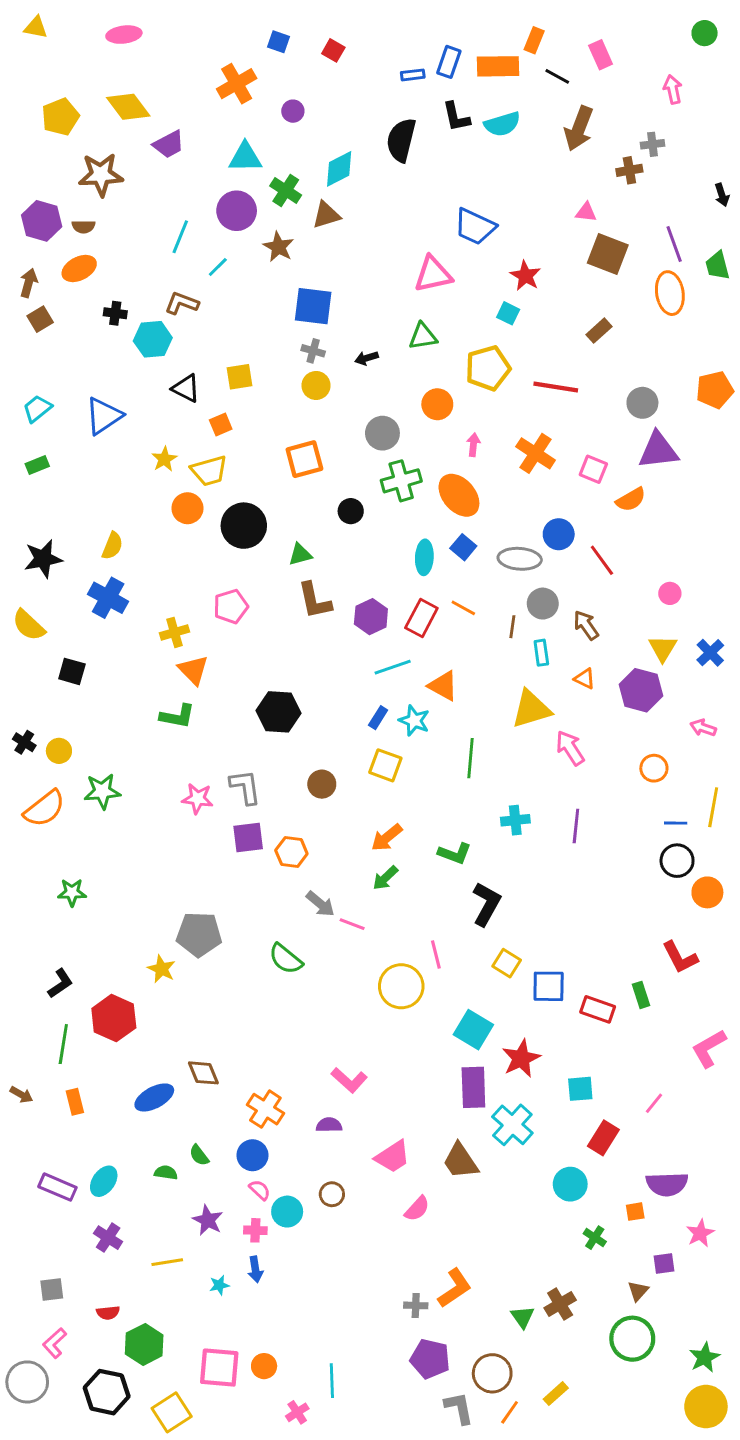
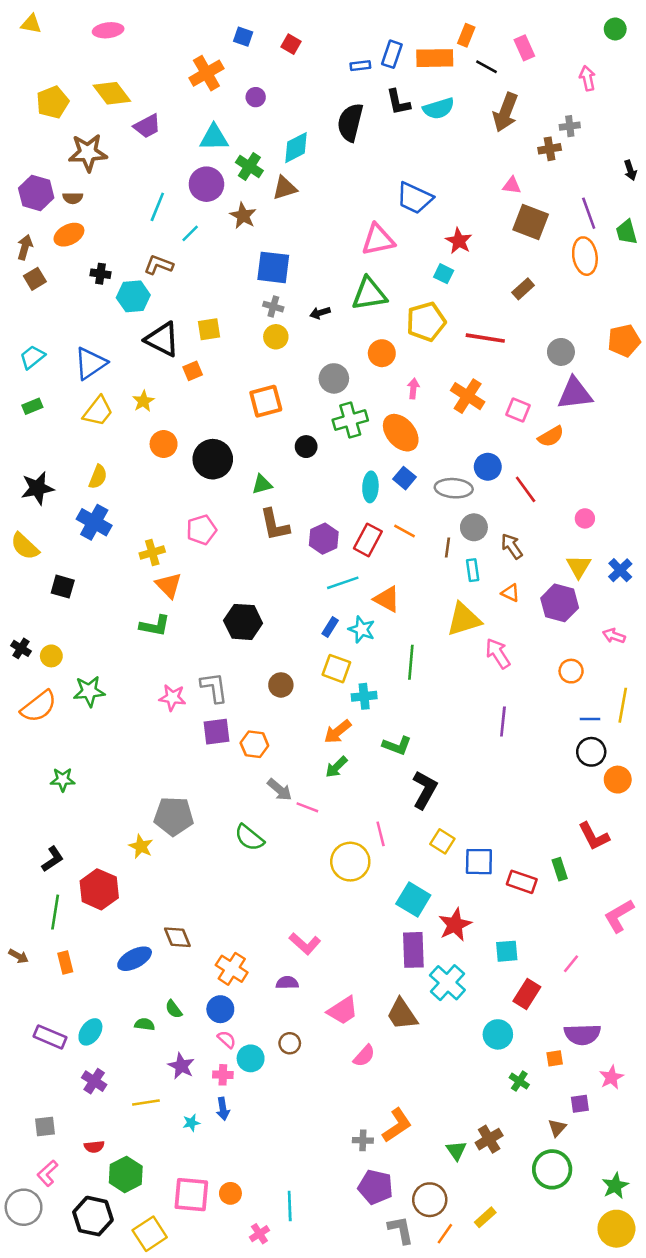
green triangle: (423, 336) -> (369, 294), size x1.4
black triangle: (186, 388) -> (162, 339), size x1.4
yellow trapezoid: (209, 471) -> (98, 411), moved, turned -36
cyan cross: (515, 820) -> (364, 696), moved

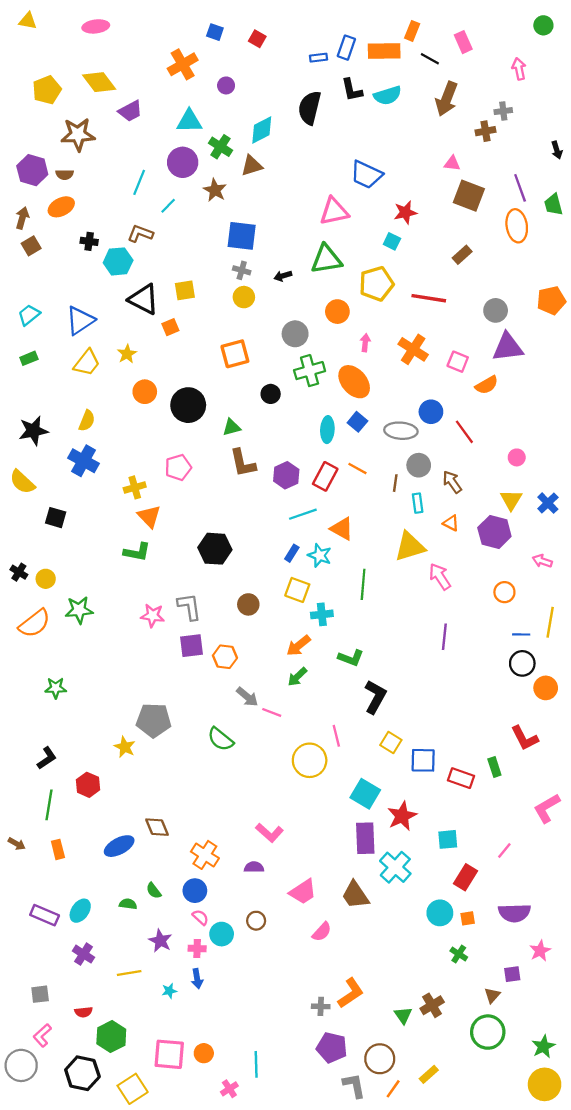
red star: (459, 241) -> (405, 212), turned 30
red hexagon: (99, 889) -> (88, 785), size x0.7
orange square: (555, 1058) -> (468, 918), moved

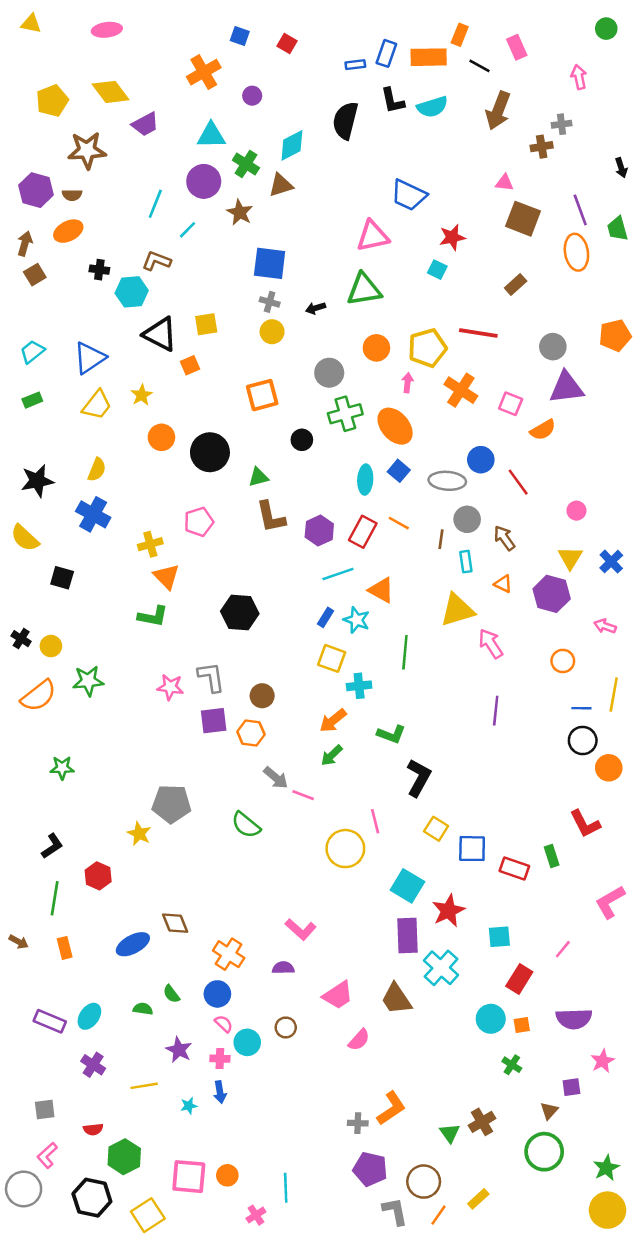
yellow pentagon: (376, 284) -> (427, 348), moved
brown circle: (248, 604) -> (262, 696), moved

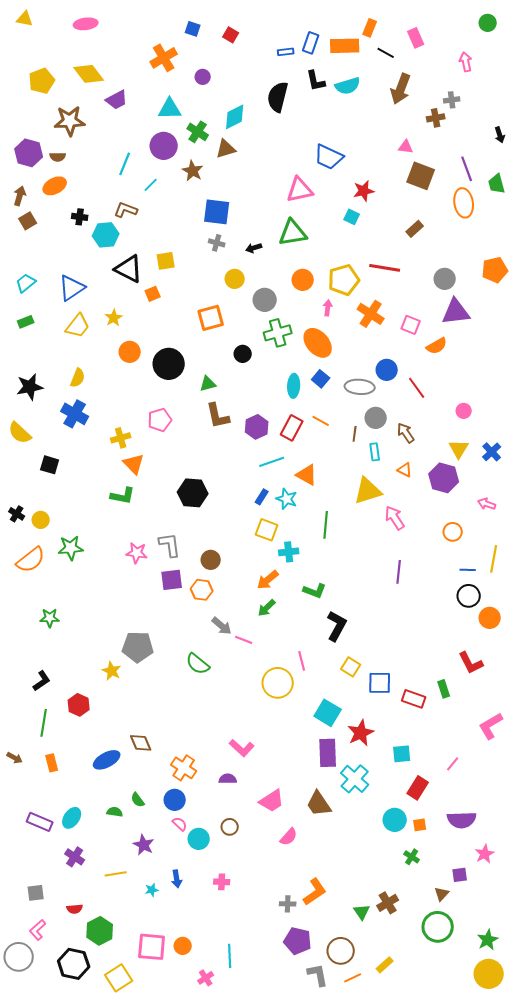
yellow circle: (272, 332) -> (235, 279), moved
pink cross: (220, 1059) -> (222, 882), moved
orange line: (439, 1215) -> (353, 978), turned 30

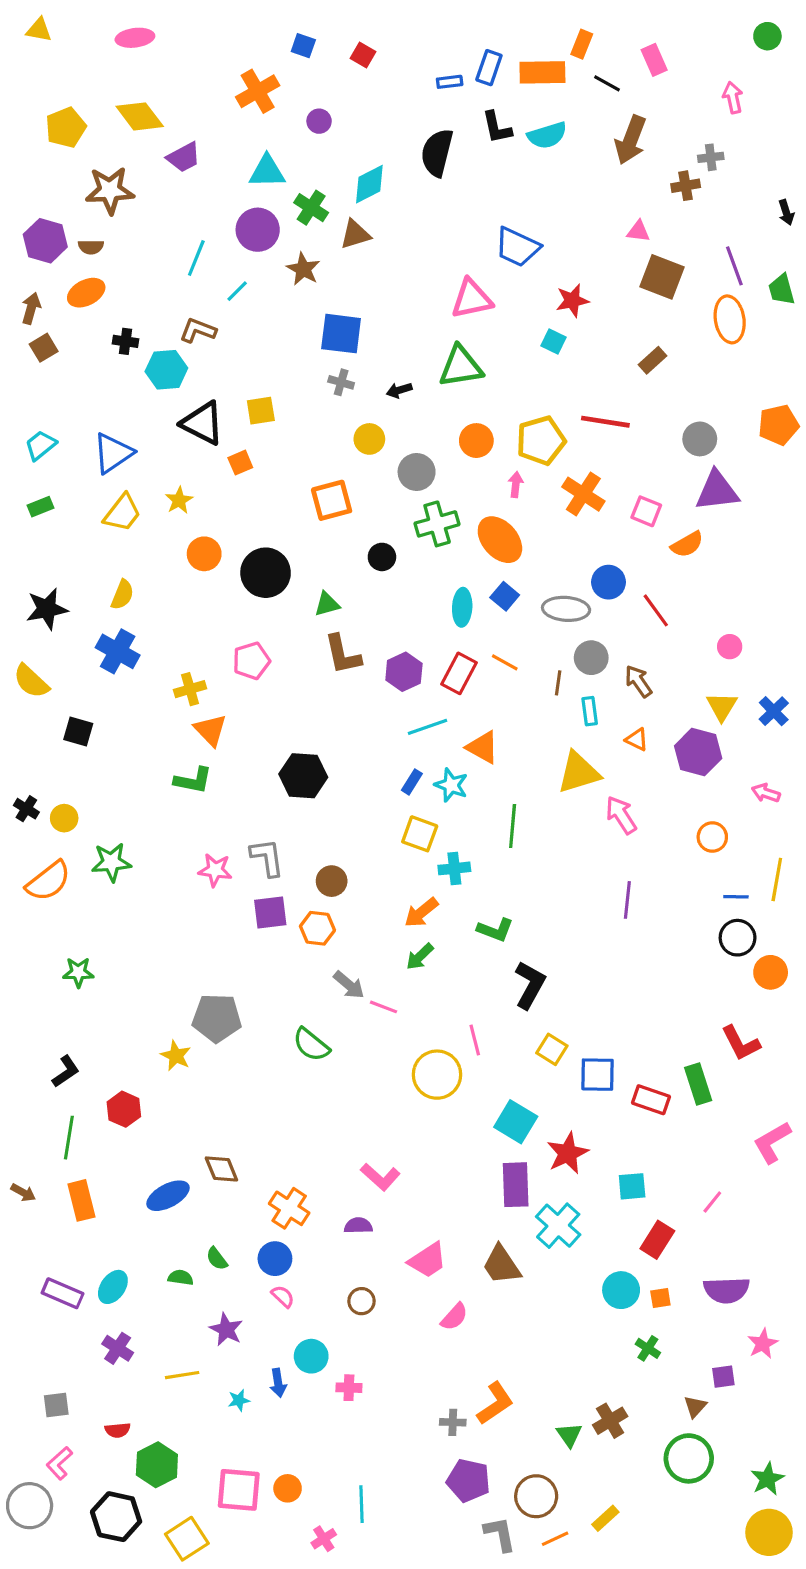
green rectangle: (444, 689) -> (698, 1084), size x1.4
orange rectangle: (52, 763) -> (81, 1200), size x1.4
cyan circle: (199, 839) -> (311, 1356), moved

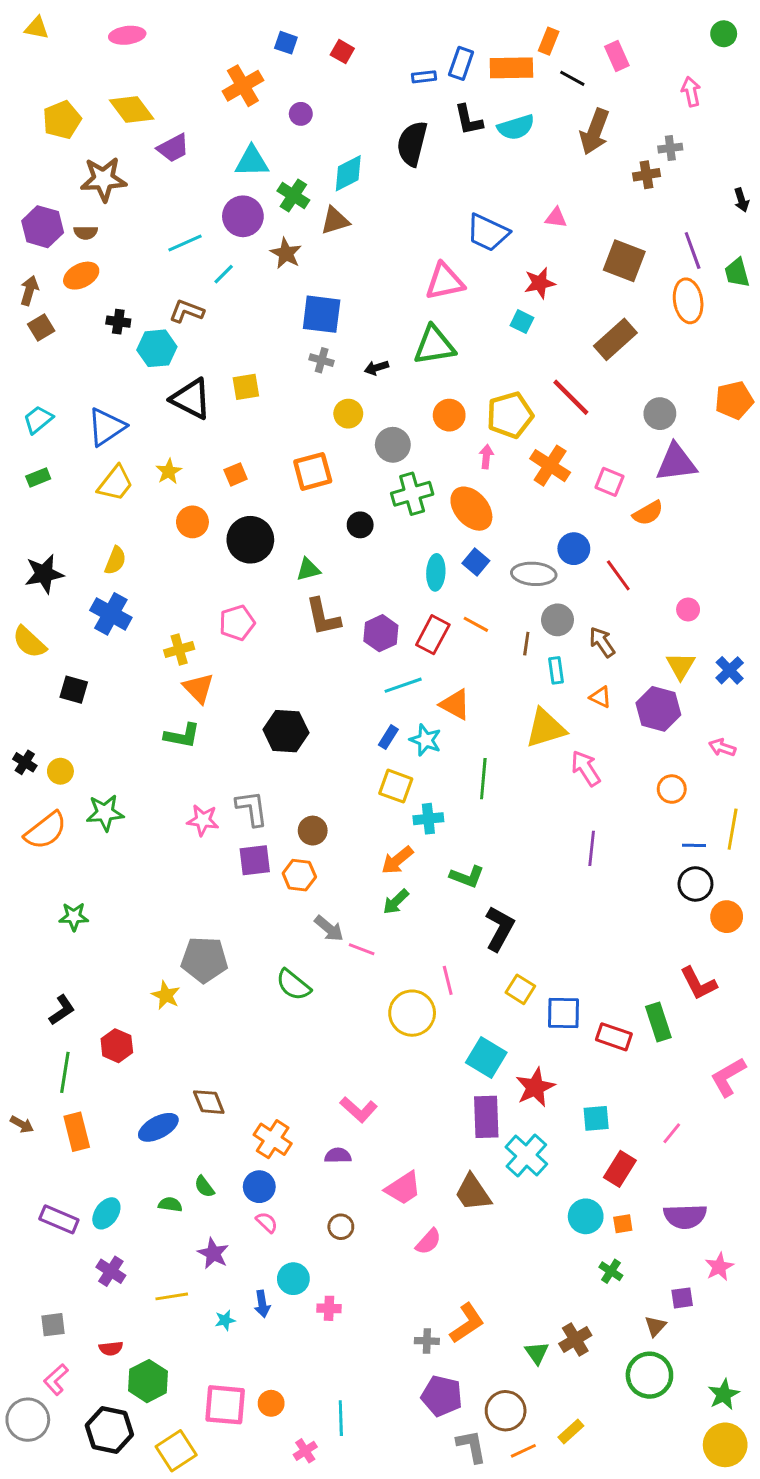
pink triangle: (638, 231) -> (556, 218), moved
cyan line: (196, 258) -> (185, 243), turned 44
brown rectangle: (653, 360) -> (615, 339), size x1.6
red line: (605, 422) -> (571, 397), turned 36
orange square: (240, 463) -> (236, 474), moved

